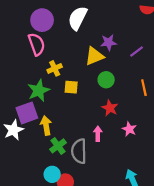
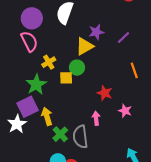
green circle: (106, 80) -> (77, 68), moved

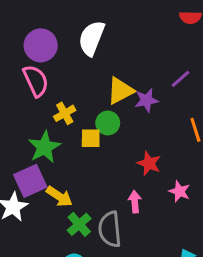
purple star: (96, 32) -> (146, 100), moved
yellow arrow: (47, 116) -> (59, 196), turned 138

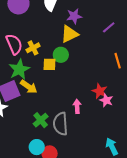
pink semicircle: (36, 81) -> (14, 44), moved
purple star: (146, 100) -> (74, 16), moved
red star: (149, 163) -> (100, 91), moved
yellow arrow: (59, 196) -> (29, 87), moved

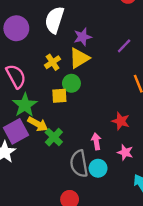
yellow cross: (33, 48) -> (53, 62), moved
pink star: (106, 100) -> (125, 152), moved
green cross: (41, 120) -> (54, 137), moved
cyan circle: (37, 147) -> (98, 168), moved

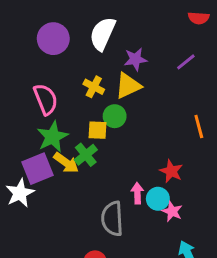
purple line: (124, 46) -> (186, 62), moved
yellow cross: (53, 62) -> (94, 87), turned -35
green cross: (54, 137) -> (86, 155), moved
cyan circle: (98, 168) -> (158, 199), moved

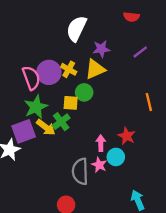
red semicircle: (199, 18) -> (131, 17), moved
purple circle: (53, 39) -> (49, 72), moved
pink arrow: (137, 193) -> (101, 143), moved
pink star: (172, 211) -> (99, 165), moved

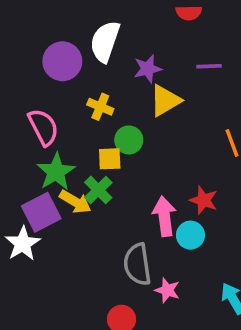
purple line: (140, 52) -> (209, 66), turned 42
yellow triangle: (95, 69) -> (165, 101), moved
purple circle: (49, 72) -> (62, 61), moved
pink arrow: (101, 143) -> (164, 216), size x1.5
pink star: (99, 165) -> (167, 290), moved

